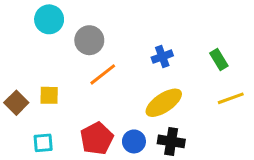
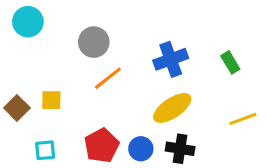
cyan circle: (49, 19) -> (28, 22), moved
blue cross: (162, 57) -> (171, 59), size x1.5
yellow line: (231, 98) -> (243, 119), moved

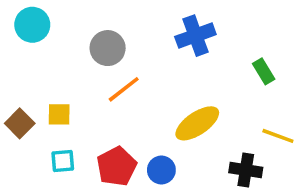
blue cross: (171, 59) -> (195, 36), moved
yellow line: (243, 119) -> (278, 136), turned 40
black cross: (180, 149) -> (246, 170), moved
cyan square: (45, 150) -> (63, 161), moved

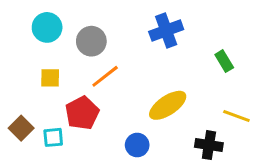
cyan circle: (32, 25) -> (47, 27), moved
yellow square: (59, 114) -> (50, 78), moved
brown square: (20, 123) -> (21, 128), moved
red pentagon: (117, 166) -> (82, 113), moved

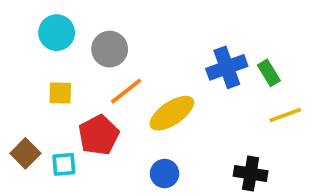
blue cross: (166, 30) -> (227, 67), moved
yellow ellipse: (168, 105) -> (172, 113), moved
yellow line: (236, 116) -> (285, 115), moved, turned -40

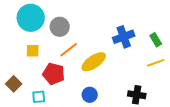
cyan circle: (57, 33) -> (31, 18), size x1.4
green rectangle: (269, 73) -> (156, 40), moved
red pentagon: (99, 135) -> (54, 74), turned -30
cyan square: (64, 164) -> (39, 97), moved

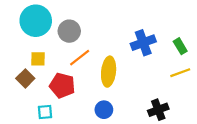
yellow ellipse: (94, 62) -> (109, 72), turned -50
brown square: (14, 84) -> (25, 78), moved
black cross: (137, 95) -> (158, 110), turned -30

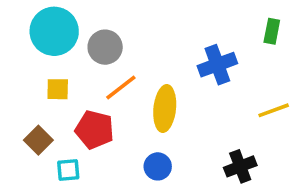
green rectangle: (180, 46) -> (272, 31), moved, turned 42
brown square: (25, 78) -> (38, 140), moved

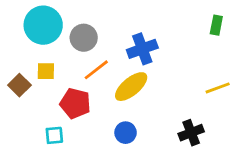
blue cross: (217, 65) -> (142, 49), moved
yellow ellipse: (165, 109) -> (131, 87), turned 44
brown square: (38, 140) -> (19, 85), moved

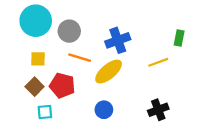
green rectangle: (216, 25) -> (179, 38), moved
orange line: (96, 70) -> (80, 58), turned 55
brown square: (19, 85) -> (35, 87), moved
yellow line: (218, 88) -> (158, 62), moved

